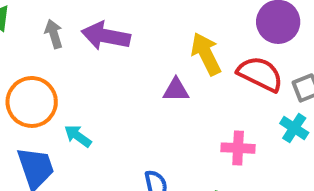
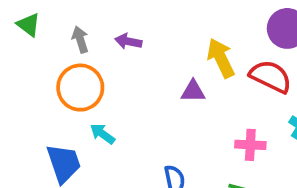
purple arrow: (106, 36) -> (128, 41), size x0.6
orange circle: (32, 102) -> (80, 88), moved

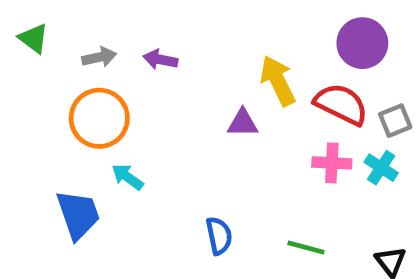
gray arrow: (80, 40) -> (99, 57), turned 95
pink cross: (250, 145) -> (332, 163), moved

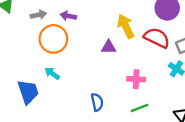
orange circle: (99, 118) -> (53, 39), moved
pink cross: (332, 163) -> (136, 79), moved
green line: (306, 247) -> (140, 108), turned -36

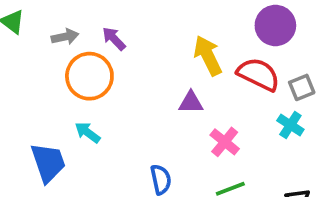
purple arrow: (68, 16) -> (114, 39), turned 35
purple triangle: (109, 47) -> (191, 102), moved
pink cross: (136, 79) -> (225, 142), turned 36

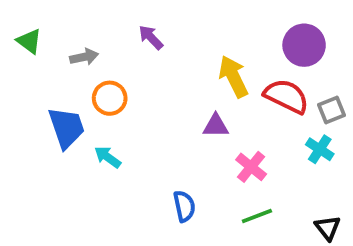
purple arrow: (114, 39) -> (151, 37), moved
orange circle: (89, 76) -> (110, 98), size x0.7
blue trapezoid: (48, 163) -> (66, 128), moved

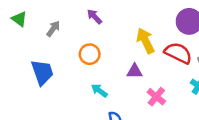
gray arrow: (84, 57) -> (53, 29), turned -42
orange circle: (110, 98) -> (90, 54), moved
cyan arrow: (108, 157) -> (99, 91), moved

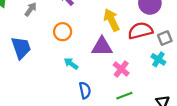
red semicircle: (178, 53) -> (140, 31), turned -40
purple triangle: (135, 71) -> (102, 47), size x1.5

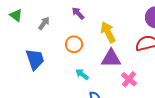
yellow arrow: (112, 20) -> (108, 32), moved

